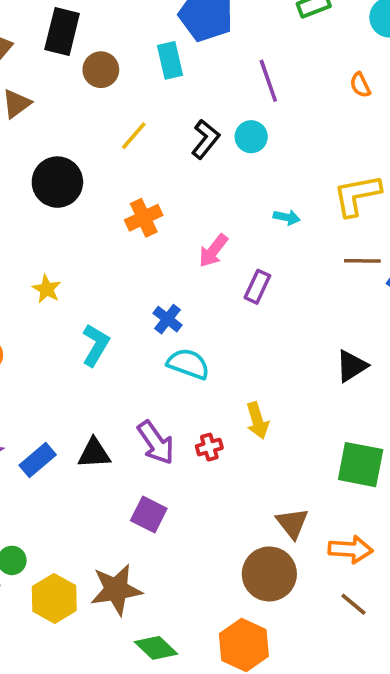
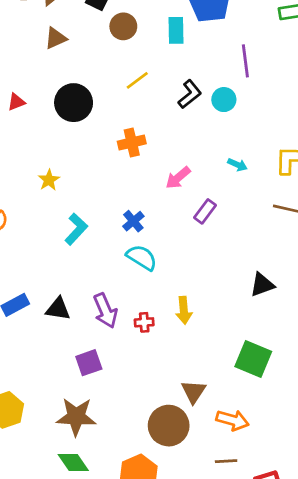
purple square: (149, 514) -> (89, 363), turned 32
brown star: (116, 590) -> (76, 417), moved
brown line: (353, 604) -> (226, 461), turned -55

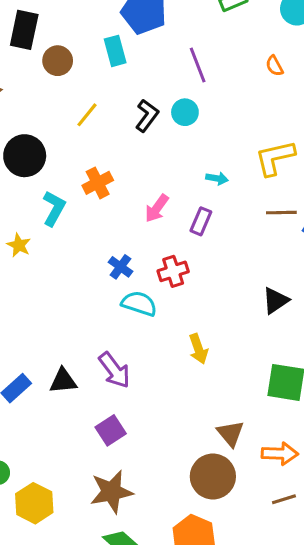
purple rectangle: (205, 211) -> (201, 221), moved
cyan L-shape: (76, 229) -> (54, 208), moved
red cross: (144, 322) -> (173, 271), moved, size x1.4

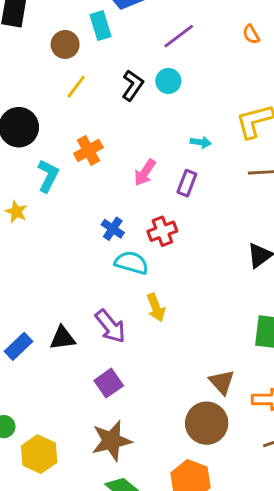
brown circle: (58, 61) -> (65, 44), moved
purple line: (198, 65) -> (179, 36), turned 76
yellow arrow: (198, 349) -> (156, 308), moved

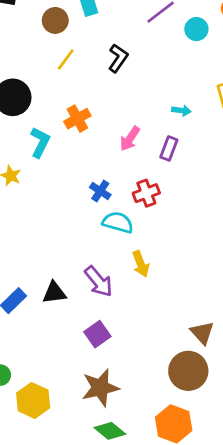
cyan circle: (168, 81) -> (196, 29), moved

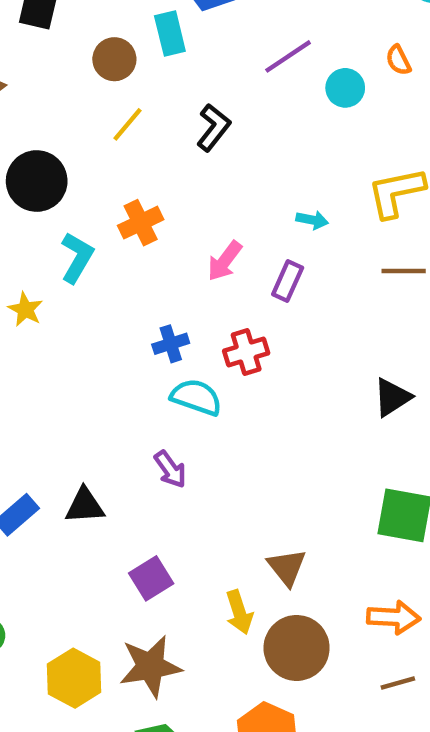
blue cross: (100, 191) -> (171, 344), turned 35
yellow arrow: (141, 264) -> (239, 612), moved
purple arrow: (99, 281) -> (170, 469), moved, size x0.7
brown triangle: (202, 333) -> (287, 567), moved
yellow hexagon: (33, 400) -> (74, 678), moved

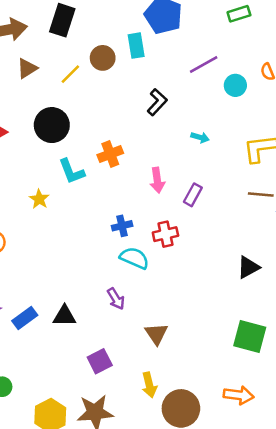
yellow line: (128, 124) -> (70, 74), moved
cyan arrow: (312, 220) -> (200, 137), moved
cyan L-shape: (77, 258) -> (72, 171), turned 124
pink arrow: (225, 261) -> (157, 180), turned -50
brown triangle: (287, 567) -> (156, 334), moved

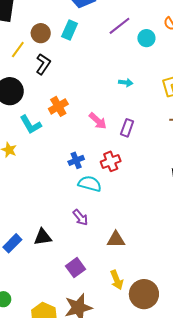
cyan rectangle: (136, 46) -> (70, 30), moved, turned 42
black L-shape: (157, 102) -> (43, 64), moved
pink arrow: (157, 180) -> (98, 121), turned -30
brown triangle: (156, 334) -> (116, 240), turned -48

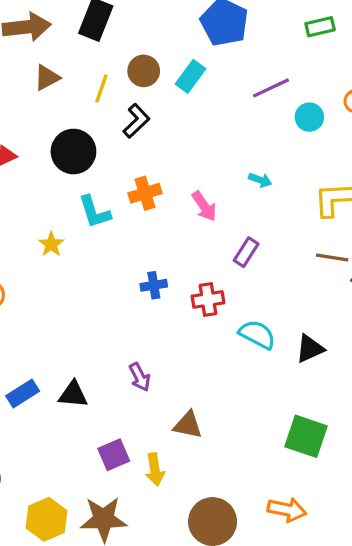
yellow line: (18, 50) -> (101, 89), turned -30
pink arrow: (98, 121) -> (204, 206), moved
cyan semicircle: (90, 184) -> (257, 335), moved
yellow arrow: (117, 280) -> (155, 470), moved

